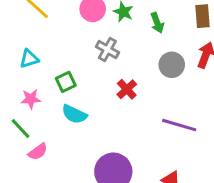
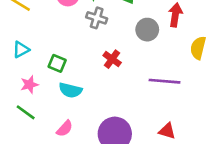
gray cross: (107, 50) -> (97, 18), moved
green square: (66, 82) -> (57, 63), turned -30
pink semicircle: (38, 152) -> (65, 129), moved

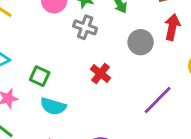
purple line: (164, 81) -> (158, 100), turned -52

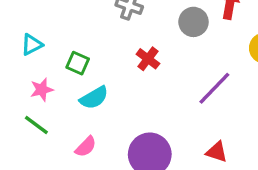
cyan semicircle: (53, 106) -> (94, 98), turned -45

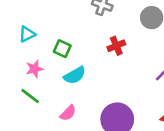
red cross: (148, 59) -> (116, 46), turned 30

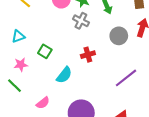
cyan semicircle: (75, 75) -> (64, 75), moved, turned -30

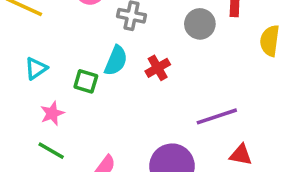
cyan semicircle: (64, 75) -> (116, 61), moved
purple line: (126, 78) -> (217, 116), moved, turned 35

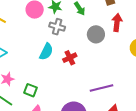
green square: (86, 81) -> (30, 90), moved

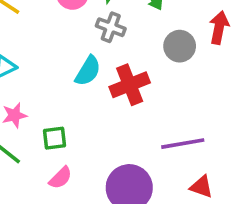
red cross: (70, 58) -> (130, 85), size x1.5
green square: (30, 90) -> (55, 138), turned -32

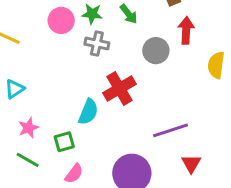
cyan semicircle: (88, 71) -> (88, 112), moved
red triangle: (201, 187) -> (191, 164), turned 50

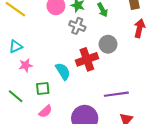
gray circle: (156, 51) -> (108, 44), moved
cyan semicircle: (88, 112) -> (63, 71), turned -66
pink star: (28, 128) -> (26, 65), moved

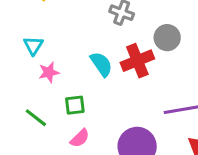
cyan triangle: (16, 46) -> (33, 46), turned -32
cyan semicircle: (63, 71) -> (101, 64), moved

